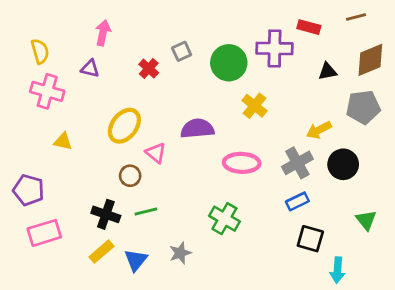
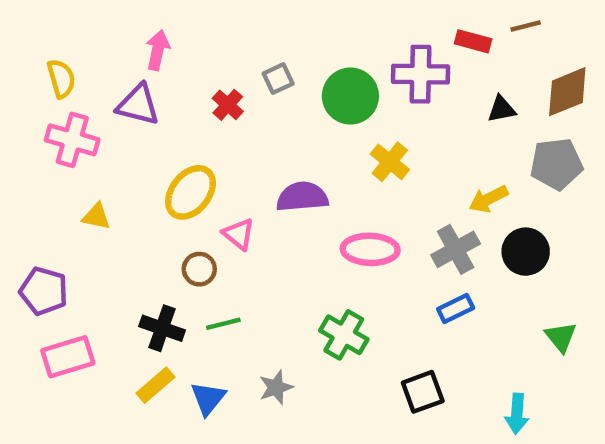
brown line: (356, 17) -> (526, 26), moved
purple triangle: (90, 69) -> (138, 105), size x1.5
black square: (310, 239) -> (423, 392), moved, turned -36

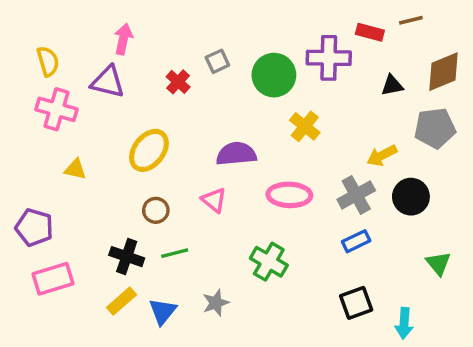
pink triangle: (239, 234) -> (214, 200), moved
black square: (423, 392) -> (356, 303), moved

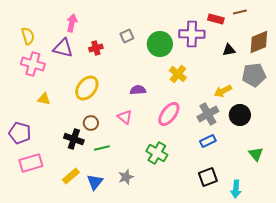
red cross: (178, 82) -> (96, 48), moved, turned 32
purple semicircle: (236, 154) -> (138, 90), size x0.7
pink ellipse: (289, 195) -> (169, 114), turned -55
black cross: (127, 257) -> (74, 139), moved

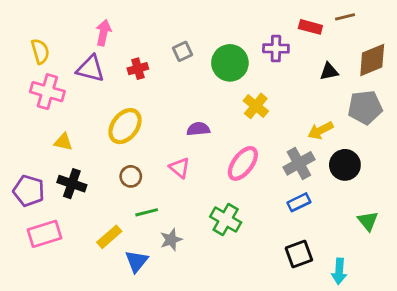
purple cross: (192, 34) -> (276, 48), size x0.7
black cross: (74, 139) -> (72, 184), moved
yellow rectangle: (71, 176) -> (109, 237), moved
gray star: (126, 177) -> (171, 240), moved

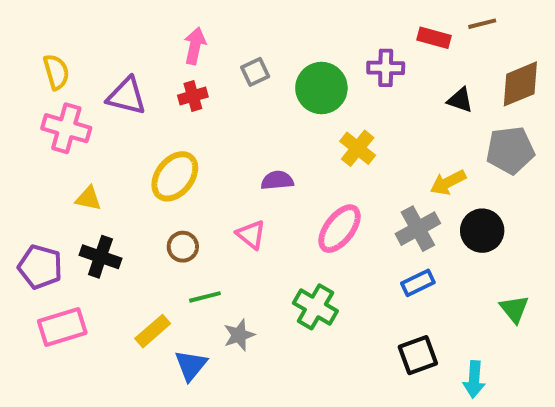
pink arrow: (103, 33) -> (195, 46), moved
black triangle: (329, 71) -> (460, 100), turned 30

